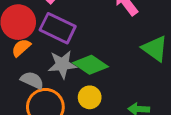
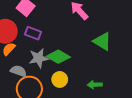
purple rectangle: (58, 28) -> (33, 33), size x0.7

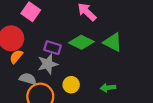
purple rectangle: (33, 33) -> (53, 48), moved
green diamond: (58, 57) -> (81, 42), moved

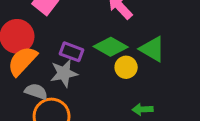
orange semicircle: (16, 57) -> (22, 61), size x1.6
yellow circle: (71, 85) -> (126, 67), moved

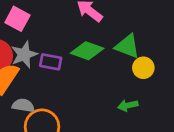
yellow circle: (126, 67) -> (143, 68), moved
gray star: (64, 73) -> (24, 55), moved

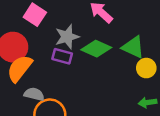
gray star: (24, 55) -> (67, 37), moved
green arrow: (128, 105) -> (148, 103), moved

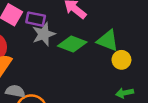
purple rectangle: (62, 56) -> (36, 19), moved

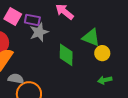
green diamond: (72, 44) -> (66, 55), moved, turned 70

